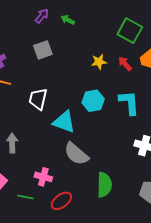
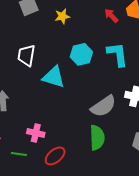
yellow star: (99, 62) -> (62, 16), moved
gray semicircle: (76, 154) -> (103, 106), moved, turned -72

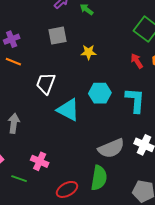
red ellipse: (55, 156) -> (67, 189), moved

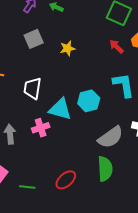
cyan hexagon: (100, 93) -> (89, 101), moved
pink cross: (40, 161) -> (41, 128), moved, turned -30
red ellipse: (67, 189) -> (66, 180), moved

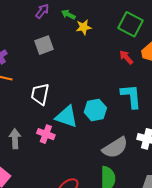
yellow star: (67, 48) -> (84, 27), moved
pink cross: (41, 128) -> (46, 134), turned 36

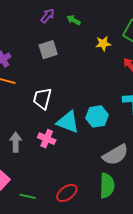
yellow star: (84, 27) -> (103, 44), moved

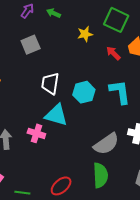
white trapezoid: (42, 99) -> (50, 83), moved
cyan hexagon: (97, 116) -> (84, 92), moved

